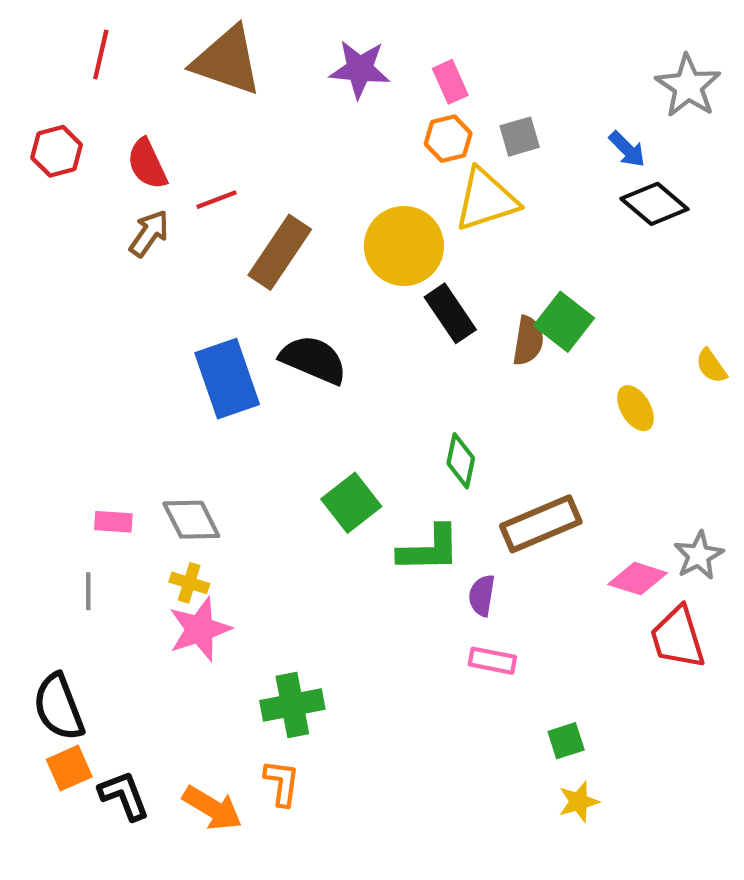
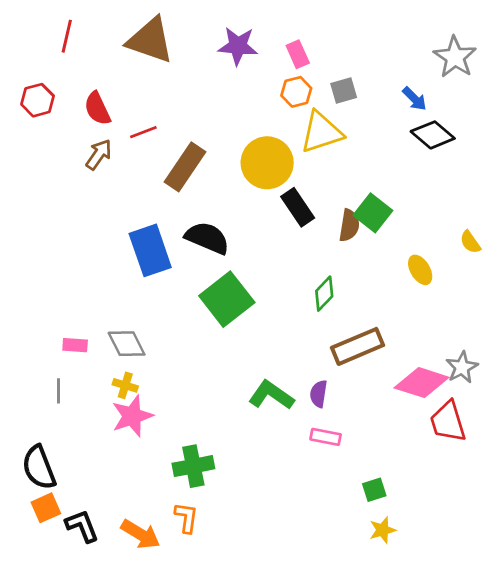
green diamond: (461, 461) -> (324, 294), moved, turned 32
green square: (351, 503) -> (227, 299), moved, size x1.4
green L-shape: (429, 549) -> (271, 395), moved, turned -144
pink diamond: (638, 579) -> (422, 383), size x1.4

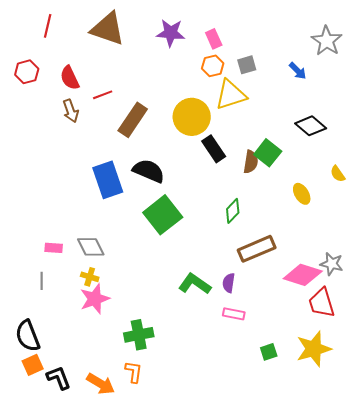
black diamond: (433, 135) -> (311, 126), moved
brown arrow: (99, 154) -> (71, 111), turned 125
gray star: (462, 367) -> (332, 264), turned -30
yellow star: (383, 530) -> (314, 349), moved, size x1.8

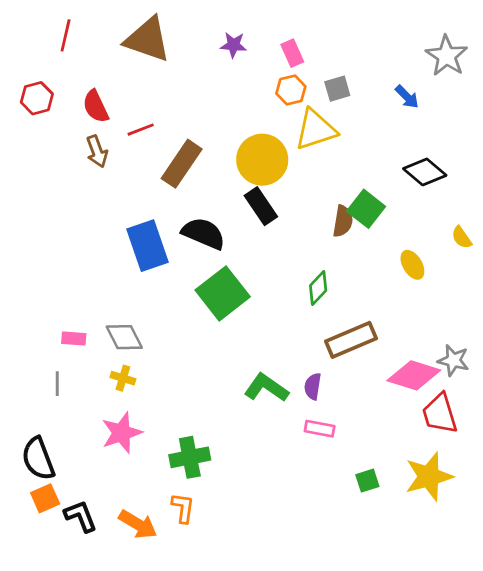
purple star: (171, 33) -> (234, 45), size x0.7
black rectangle: (214, 149) -> (261, 206), moved
pink star: (95, 299) -> (122, 433), moved

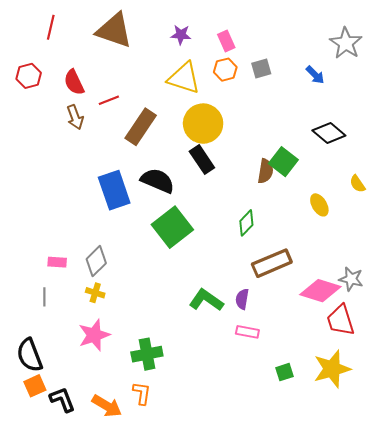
yellow triangle: (315, 130) -> (184, 78), moved, turned 36
gray diamond: (124, 337) -> (96, 261), turned 72

